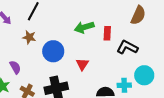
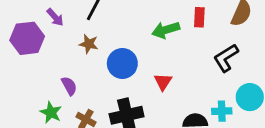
red rectangle: (107, 33) -> (199, 17), moved
black L-shape: (127, 47) -> (226, 58), turned -60

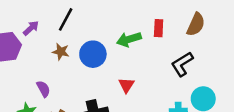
purple arrow: (55, 17) -> (31, 28), turned -91
blue circle: (122, 63) -> (93, 54), moved

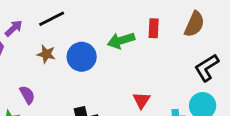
black line: (66, 19) -> (52, 19), turned 35
black L-shape: (182, 64) -> (207, 68), moved
red triangle: (126, 85) -> (141, 100), moved

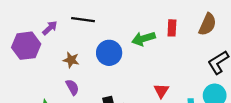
black line: (52, 19) -> (83, 20), turned 35
brown star: (46, 54) -> (71, 60), moved
purple semicircle: (27, 95) -> (72, 87), moved

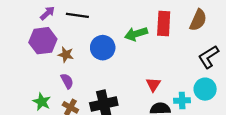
purple arrow: (50, 28) -> (47, 13), moved
red rectangle: (172, 28) -> (164, 23), size x1.5
purple hexagon: (26, 46) -> (43, 41), moved

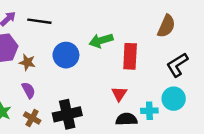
red rectangle: (164, 23) -> (130, 56), moved

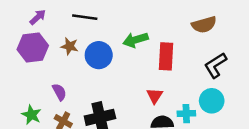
black line: (39, 21) -> (85, 17), moved
brown semicircle: (166, 26) -> (204, 25), turned 50
brown star: (27, 62) -> (70, 46), moved

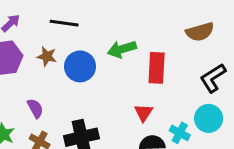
cyan cross: (186, 114) -> (180, 133), turned 30

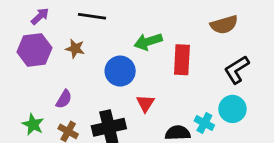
blue circle: (80, 66) -> (120, 71), moved
purple semicircle: (35, 108) -> (64, 99), turned 60
red triangle: (144, 113) -> (145, 103), moved

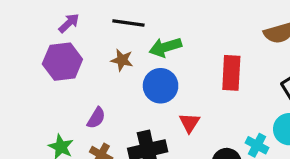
green arrow: (148, 42) -> (165, 47), moved
brown star: (75, 49) -> (122, 60), moved

